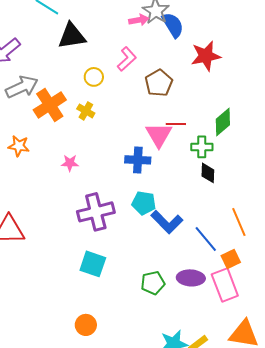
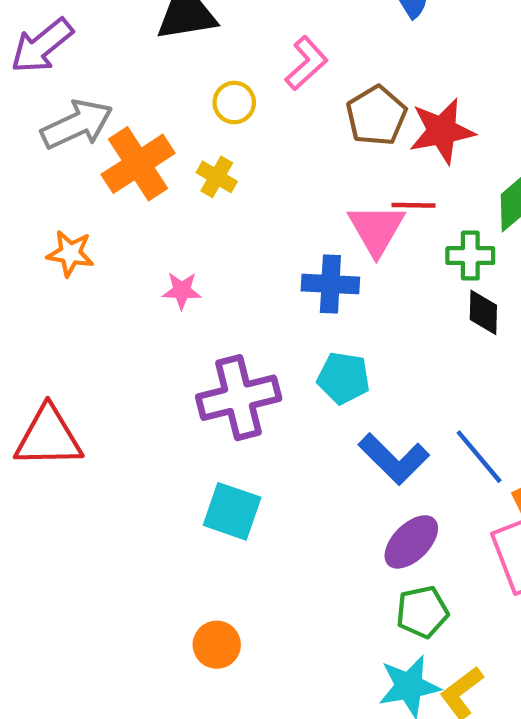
red star: (206, 56) -> (442, 131), moved
blue L-shape: (167, 222) -> (394, 459), moved
purple ellipse: (191, 278) -> (411, 542), moved, turned -48
green pentagon: (153, 283) -> (422, 612), moved

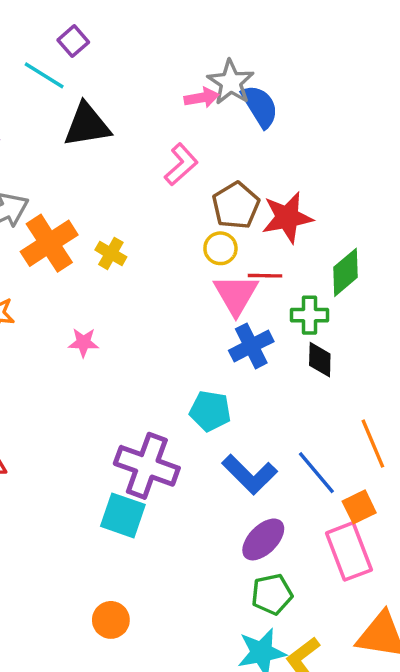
yellow circle: (234, 103) -> (220, 248), moved
blue cross: (330, 284) -> (251, 346), moved, turned -30
purple cross: (239, 398) -> (147, 466), moved, turned 34

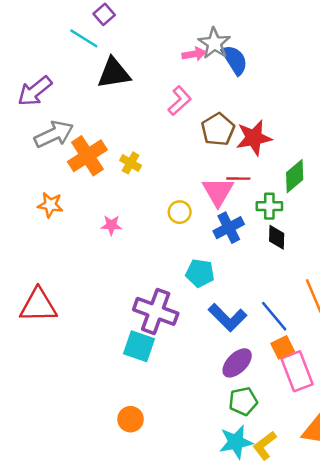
yellow circle: (220, 248) -> (180, 212), moved
orange square: (359, 507) -> (283, 347), moved

